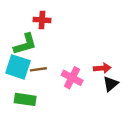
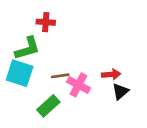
brown line: (38, 69) -> (60, 76), moved
green rectangle: (25, 99) -> (48, 106), moved, turned -50

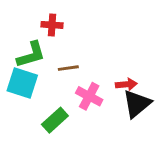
brown line: (60, 76) -> (68, 68), moved
black triangle: (120, 91) -> (137, 104), size x1.5

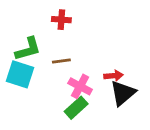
red cross: (52, 25) -> (61, 20), moved
green rectangle: (55, 120) -> (76, 108), moved

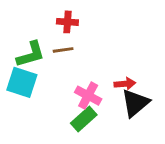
brown line: (61, 61) -> (63, 50), moved

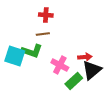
green L-shape: (31, 54) -> (32, 51), moved, turned 35
green rectangle: (84, 119) -> (74, 81), moved

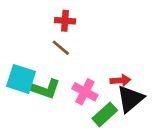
brown line: (43, 34) -> (61, 48), turned 48
green L-shape: (32, 51) -> (45, 89), moved

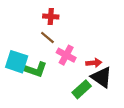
pink cross: (85, 92) -> (66, 55), moved
black triangle: (130, 99) -> (101, 77), turned -45

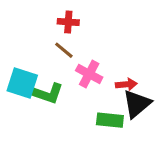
black triangle: (101, 77) -> (137, 104), turned 45
green rectangle: (82, 89) -> (110, 120), turned 48

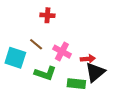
brown line: (64, 50) -> (36, 44), moved
green L-shape: (48, 93) -> (45, 73), moved

